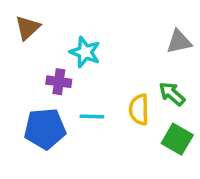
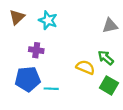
cyan star: (85, 52) -> (48, 20), moved
yellow semicircle: (139, 110) -> (85, 67), turned 114
cyan line: (92, 116) -> (51, 89), moved

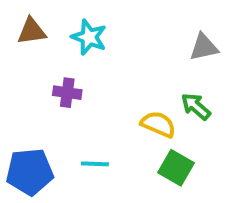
brown triangle: (17, 17) -> (32, 31), turned 35
blue pentagon: (28, 79) -> (30, 172), moved
green square: (109, 85) -> (176, 168), moved

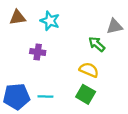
green arrow: (196, 106) -> (97, 44), moved
cyan line: (95, 164) -> (45, 97), moved
green square: (176, 168) -> (86, 94), moved

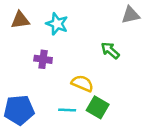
gray triangle: (115, 26) -> (131, 15), moved
yellow semicircle: (89, 70) -> (82, 83), moved
cyan line: (45, 97) -> (67, 110), moved

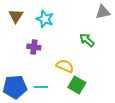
brown triangle: (20, 20) -> (16, 16), turned -49
cyan line: (67, 110) -> (41, 87), moved

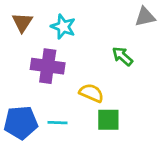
purple cross: (34, 47) -> (48, 66), size x1.6
green square: (77, 85) -> (108, 120), turned -30

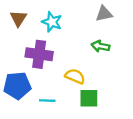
gray triangle: (145, 17) -> (104, 14), moved
green arrow: (122, 56) -> (101, 46), turned -30
blue pentagon: (21, 123) -> (17, 86), moved

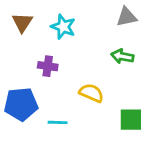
purple cross: (39, 54) -> (48, 66), size x0.6
green square: (89, 98) -> (131, 120), moved

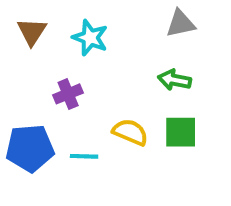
purple cross: (48, 66) -> (68, 94), turned -30
green square: (131, 120) -> (181, 132), moved
cyan line: (58, 122) -> (84, 156), moved

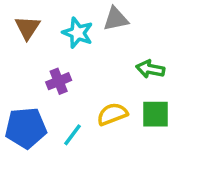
gray triangle: (181, 24) -> (116, 19), moved
yellow semicircle: (130, 132) -> (112, 114), turned -44
cyan line: (84, 156) -> (72, 135), turned -55

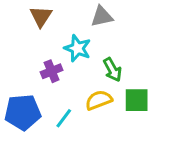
brown triangle: (27, 28) -> (41, 16), moved
cyan star: (78, 33) -> (77, 48), moved
green arrow: (150, 69) -> (112, 70), moved, turned -130

